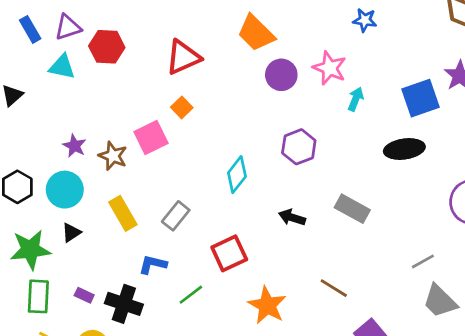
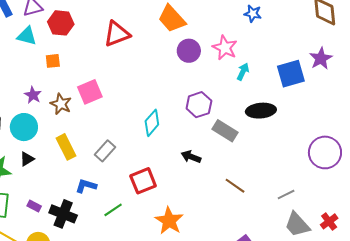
orange square: (182, 107) -> (53, 61), moved, turned 35
black ellipse: (404, 149) -> (261, 111), moved
gray rectangle: (352, 209) -> (225, 131), moved
brown line: (334, 288) -> (235, 186), moved

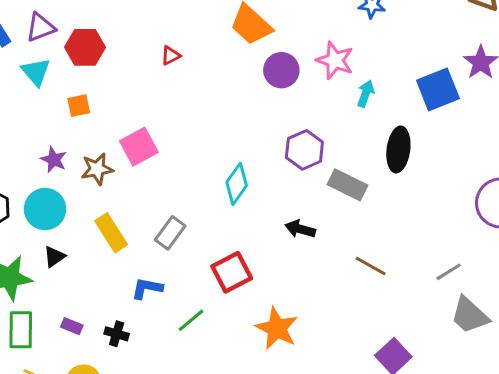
red triangle: (117, 34) -> (171, 55), size x0.5
cyan triangle: (27, 36) -> (36, 72), turned 40
brown star: (61, 104) -> (97, 169), turned -30
black ellipse: (261, 111) -> (398, 149), turned -72
black cross: (63, 214) -> (117, 334), size x0.6

